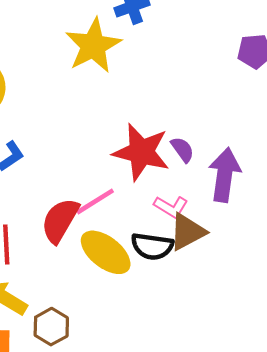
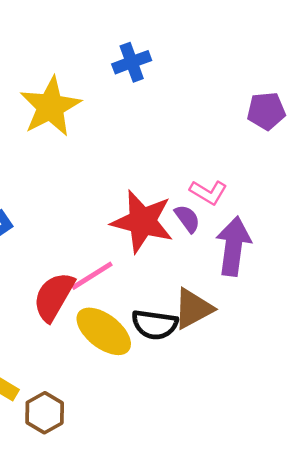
yellow star: (93, 46) -> (50, 107), moved
pink L-shape: (171, 207) -> (208, 192), moved

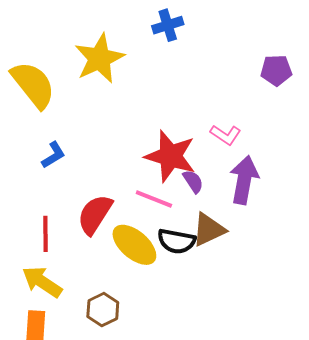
purple semicircle: (187, 219) -> (193, 181), moved
pink line: (92, 276) -> (154, 199), moved, turned 51
brown hexagon: (45, 413) -> (103, 309), moved

